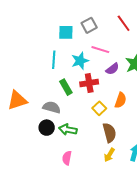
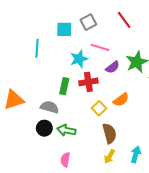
cyan line: (54, 60) -> (37, 48), moved
green rectangle: (66, 87) -> (64, 86), turned 42
orange semicircle: (121, 100) -> (121, 100), turned 35

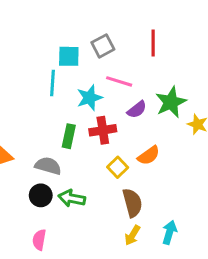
red line: (124, 20) -> (153, 43), turned 36
cyan line: (37, 48) -> (53, 83), moved
pink semicircle: (65, 160) -> (39, 240), moved

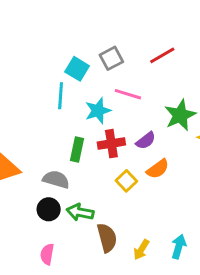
red line: (153, 43) -> (162, 55), turned 60
cyan square: (69, 56) -> (77, 69), turned 30
purple semicircle: (137, 110) -> (146, 141), moved
brown semicircle: (132, 203) -> (107, 238), moved

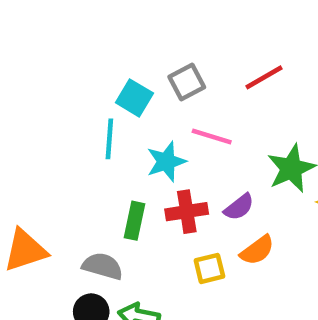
yellow square: (126, 181) -> (209, 268), turned 30

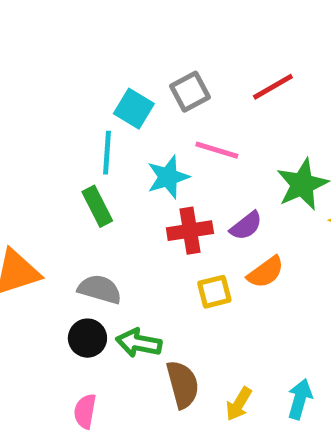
green rectangle: (134, 221) -> (97, 206), moved, turned -39

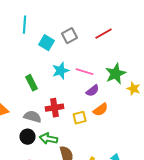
pink line: (217, 150) -> (85, 72), moved
cyan line: (107, 153) -> (25, 25), moved
red cross: (190, 231) -> (55, 108), moved

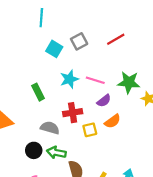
cyan line: (25, 25) -> (41, 18), moved
green star: (116, 74) -> (129, 82), turned 30
red cross: (55, 108) -> (73, 113), moved
gray semicircle: (33, 117) -> (50, 128), moved

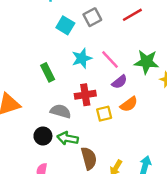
pink line: (95, 80) -> (110, 60), turned 30

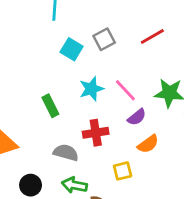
yellow square: (104, 114) -> (123, 171), moved
black circle: (43, 136) -> (31, 185), moved

